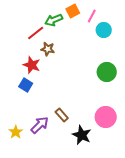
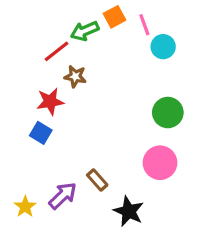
pink line: (92, 16) -> (144, 25), turned -48
red star: (32, 65) -> (50, 102), turned -30
pink circle: (106, 117) -> (160, 163), moved

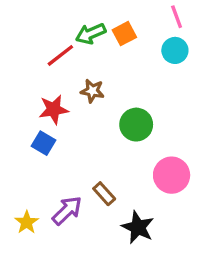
orange square: (115, 17) -> (124, 34), moved
pink line: (144, 25) -> (177, 17), moved
brown star: (75, 76) -> (92, 91), moved
green circle: (168, 113) -> (136, 125), moved

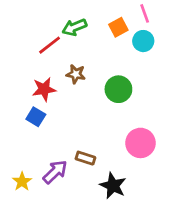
orange square: (124, 34) -> (118, 27), moved
green circle: (136, 125) -> (118, 89), moved
brown rectangle: (104, 194) -> (85, 158), turned -30

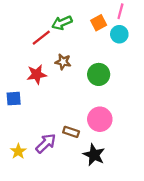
pink line: (145, 13) -> (120, 11), turned 35
blue square: (36, 117) -> (14, 99), moved, turned -35
pink circle: (140, 143) -> (100, 119), moved

